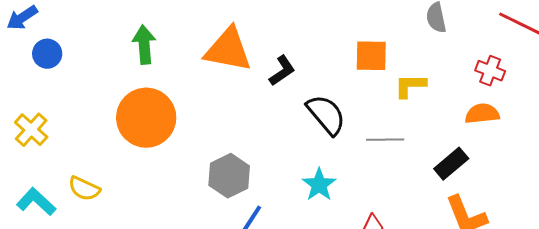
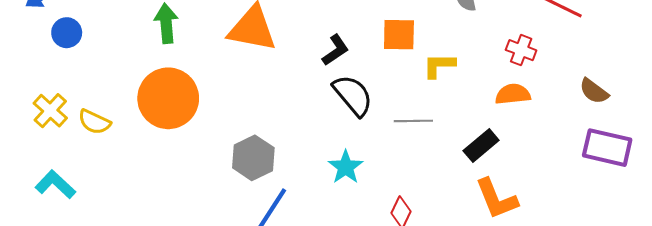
black L-shape: (282, 71) -> (335, 50), moved
yellow semicircle: (84, 189) -> (94, 122), moved

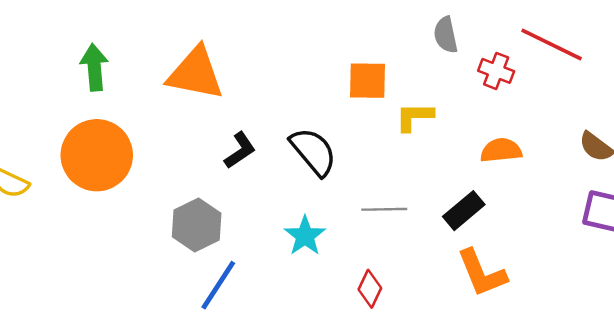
black L-shape: (335, 50) -> (240, 150), moved
red cross: (521, 50) -> (496, 71), moved
gray line: (413, 121) -> (384, 209), moved

